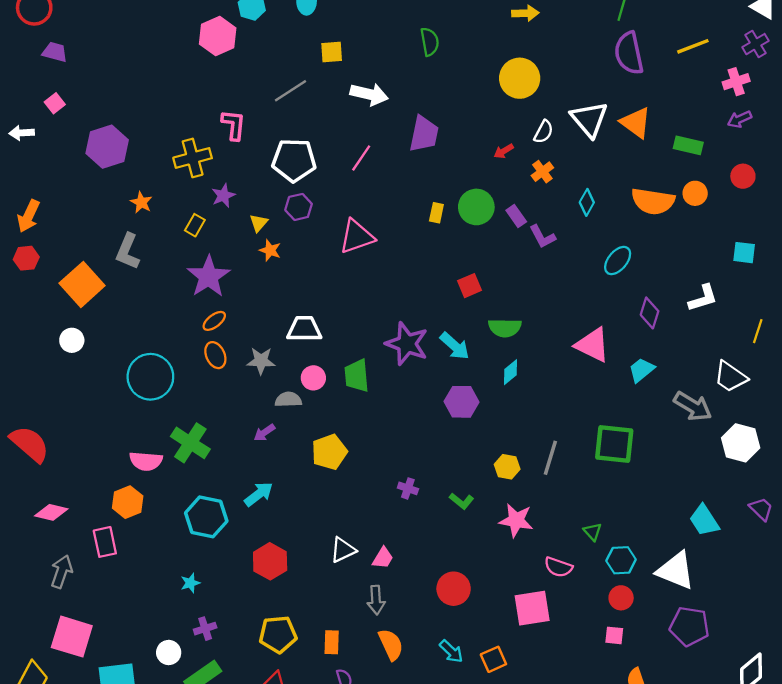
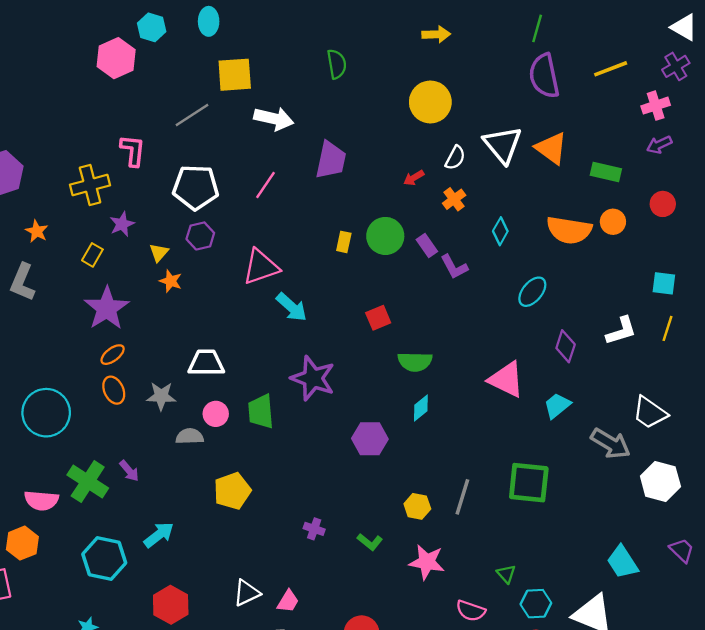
yellow square: (332, 52) -> (235, 75), size x1.5
yellow line: (758, 331) -> (668, 328), moved
cyan arrow: (455, 346) -> (292, 307), moved
purple arrow: (264, 433) -> (129, 471), moved, turned -95

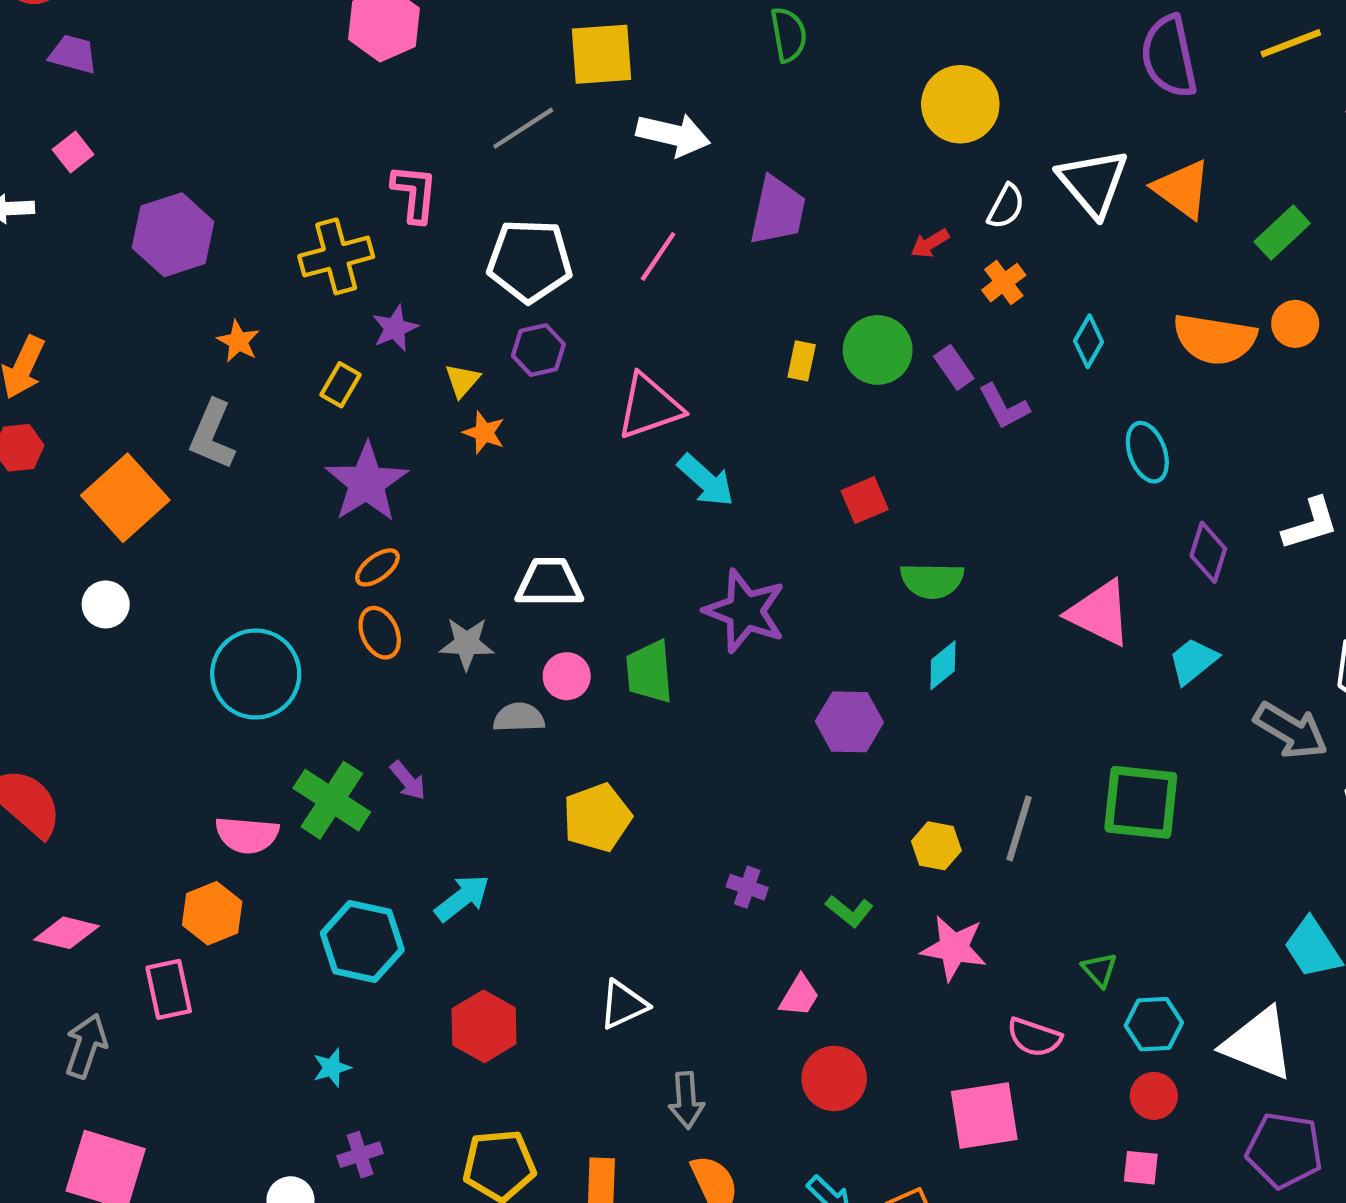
green rectangle: (606, 172) -> (1282, 233), turned -56
cyan ellipse: (532, 292) -> (1147, 452), turned -60
pink trapezoid: (288, 601) -> (799, 996), moved

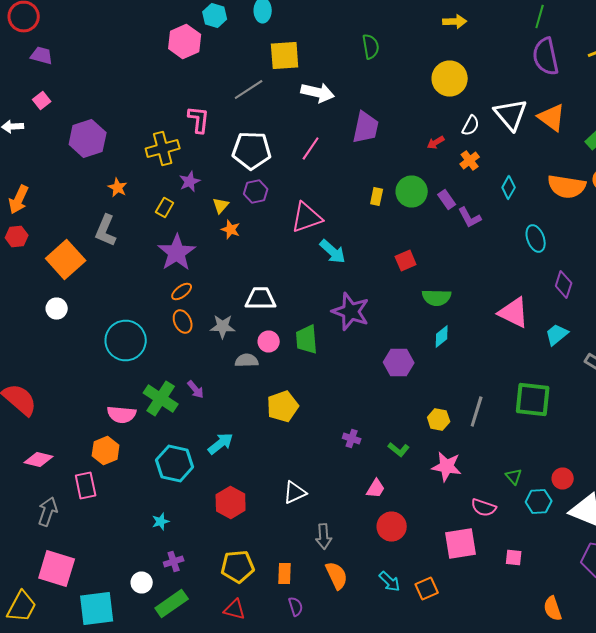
red circle: (1154, 1096) -> (563, 478), moved
pink square: (1141, 1168) -> (514, 558), moved

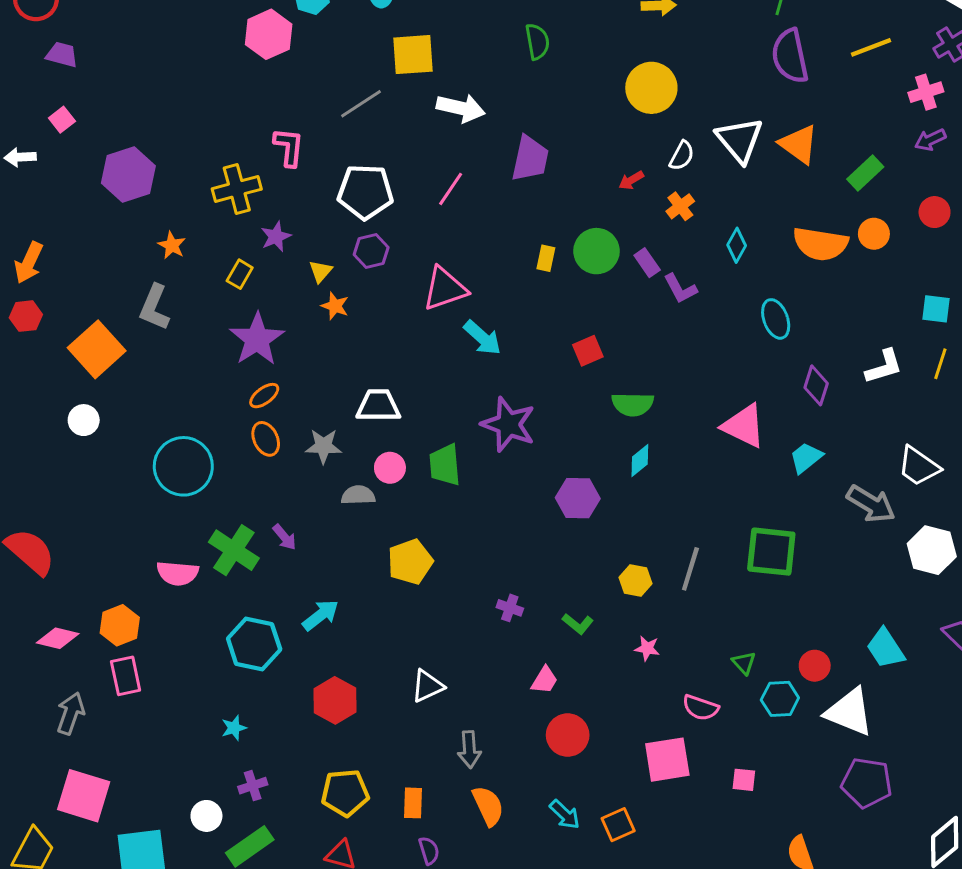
orange hexagon: (106, 450) -> (120, 625), moved
pink star: (447, 466) -> (647, 648), size x0.6

